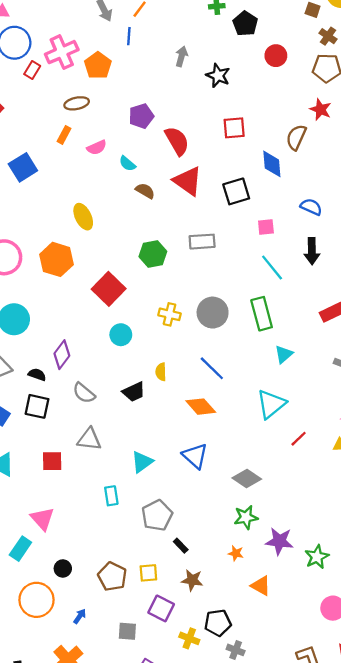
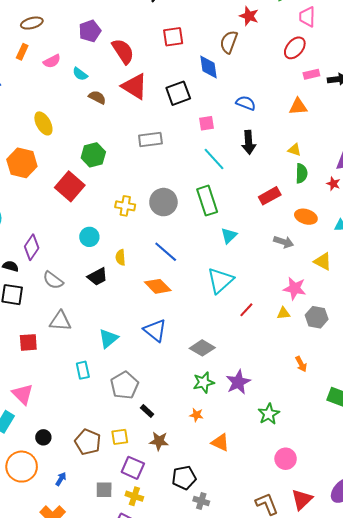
green hexagon: (153, 254) -> (93, 155), moved
cyan circle: (121, 335) -> (89, 237), moved
purple star: (279, 541) -> (238, 382), moved, turned -30
yellow cross: (189, 638) -> (134, 496), moved

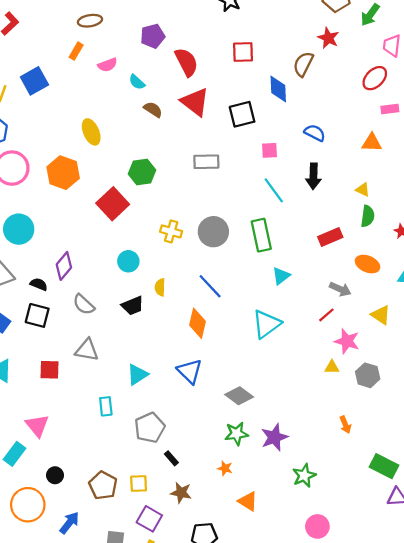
orange diamond: (158, 286) -> (197, 323), turned 52
red line: (246, 310) -> (326, 315), moved
blue arrow: (61, 479) -> (69, 523), size x1.5

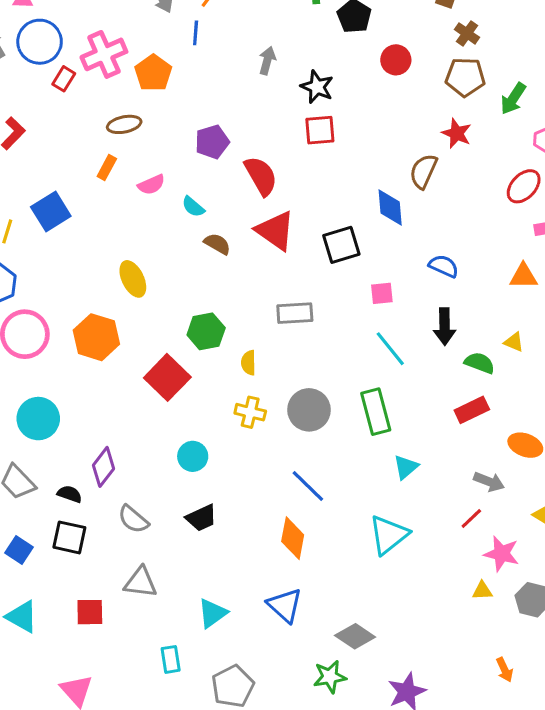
red square: (243, 52) -> (320, 130), moved
green semicircle: (368, 216) -> (480, 363), moved, turned -75
yellow semicircle: (160, 287) -> (248, 363), moved
green star: (237, 434) -> (330, 677), moved

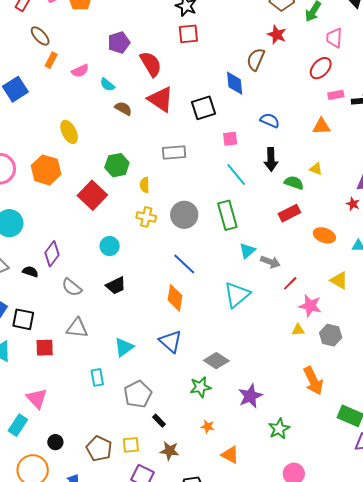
brown ellipse: (124, 124) -> (40, 36), moved, turned 60
gray arrow: (489, 482) -> (270, 262), moved
black square: (69, 537) -> (23, 319), moved
orange arrow: (505, 670) -> (313, 381), size x1.8

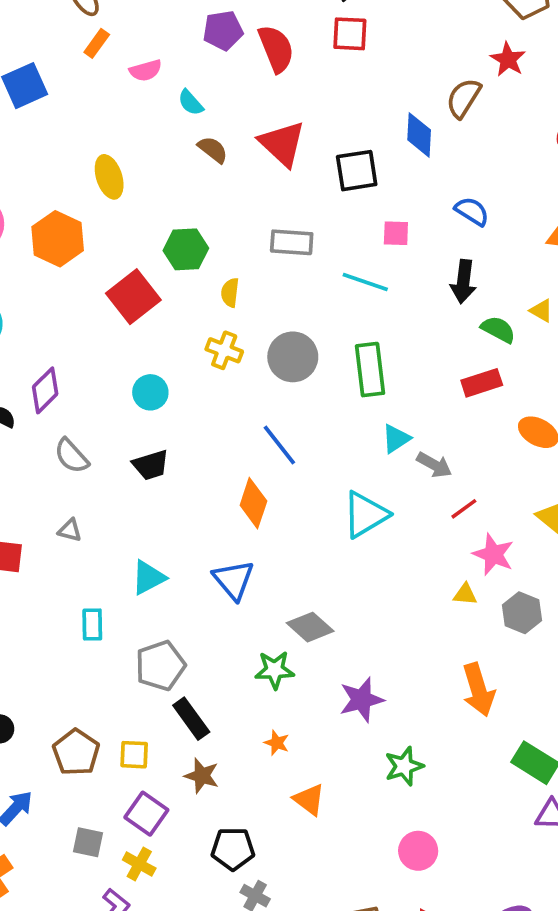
red semicircle: (151, 64) -> (276, 49), moved
cyan line: (236, 174) -> (365, 282), moved, turned -40
gray triangle: (77, 328) -> (70, 530), size x0.6
black rectangle: (159, 421) -> (191, 719), size x1.6

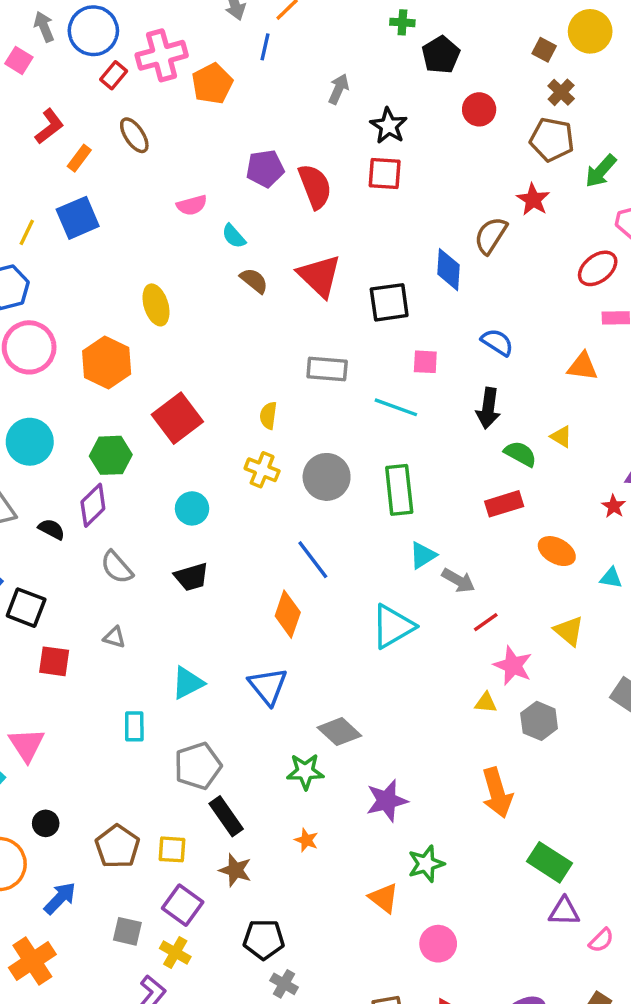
orange rectangle: (97, 43) -> (79, 158), moved
green hexagon: (186, 249) -> (111, 455), moved
orange triangle: (309, 800) -> (384, 898), moved

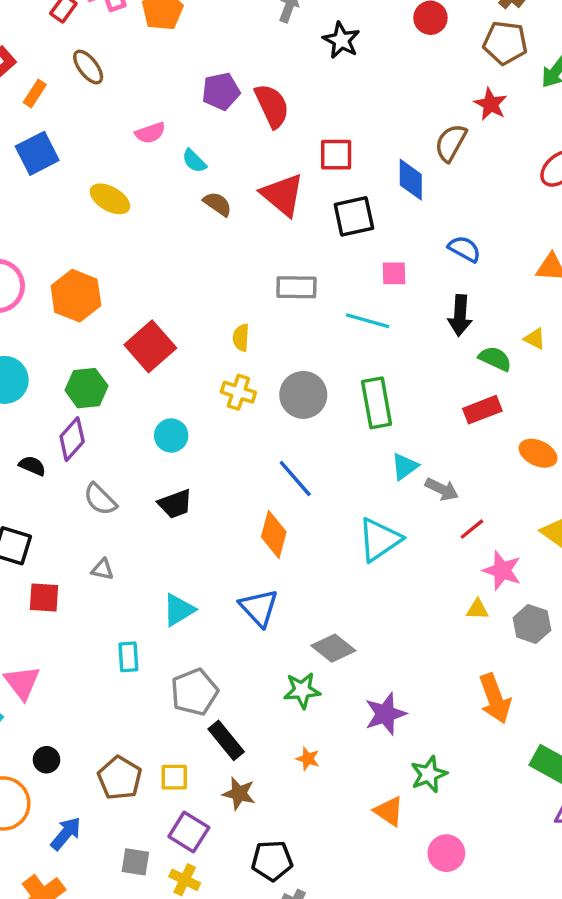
red square: (385, 173) -> (336, 155), moved
yellow ellipse: (156, 305) -> (110, 199), moved, turned -39

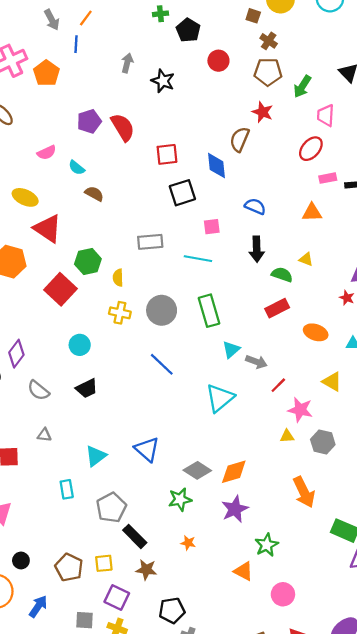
red triangle: (283, 195) -> (48, 229), moved
green hexagon: (86, 388) -> (88, 261), moved
orange diamond: (274, 534) -> (234, 472), moved, turned 64

